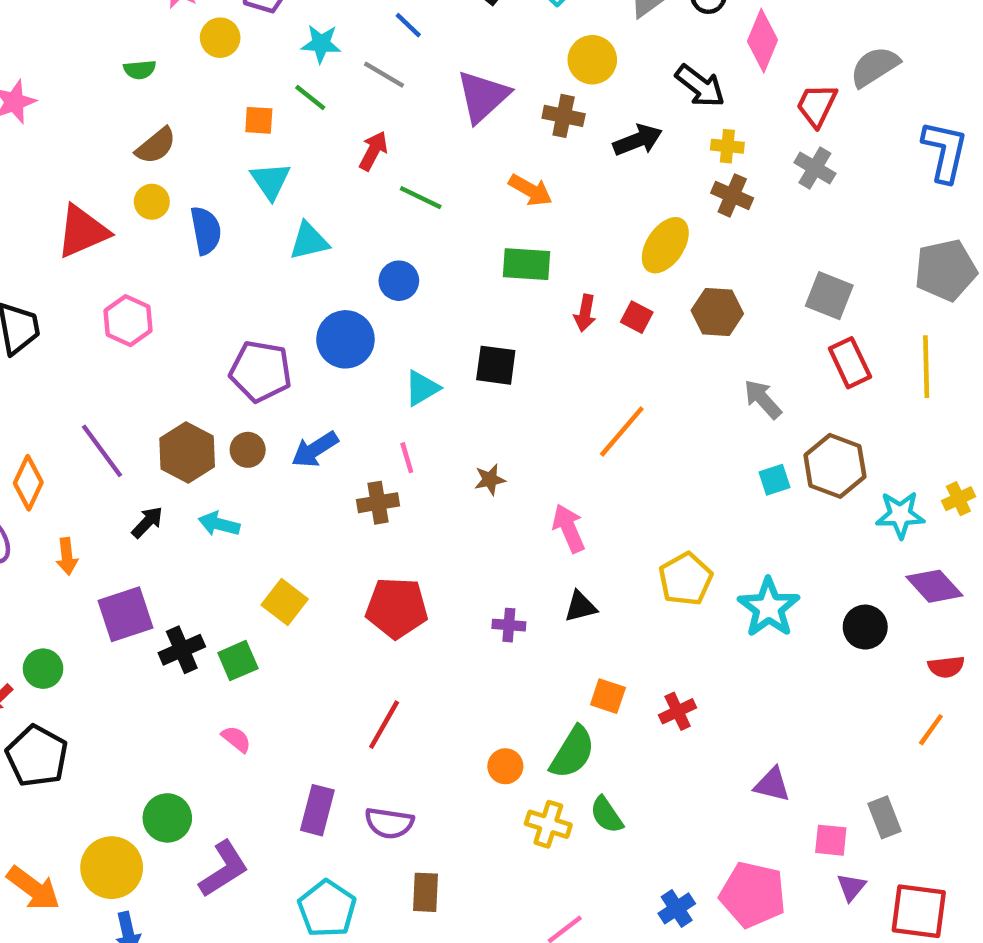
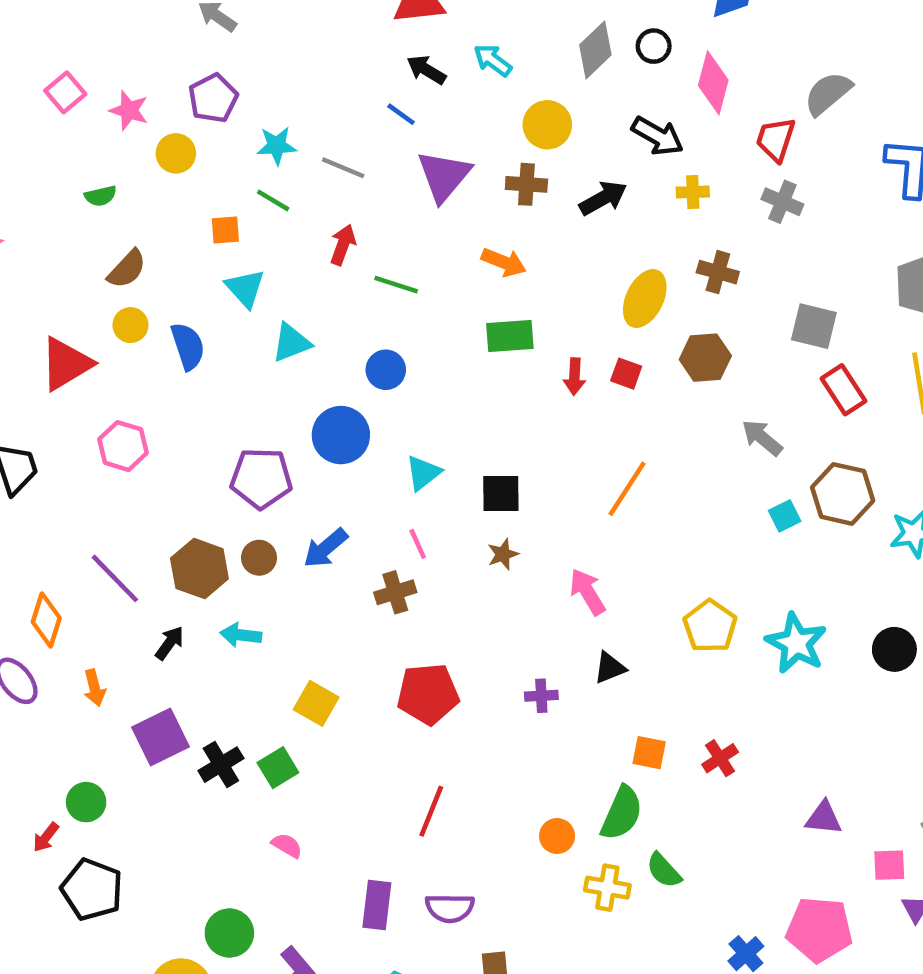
blue line: (408, 25) -> (401, 114), moved
brown cross: (732, 195) -> (718, 272), moved
black square: (496, 365) -> (501, 493), moved

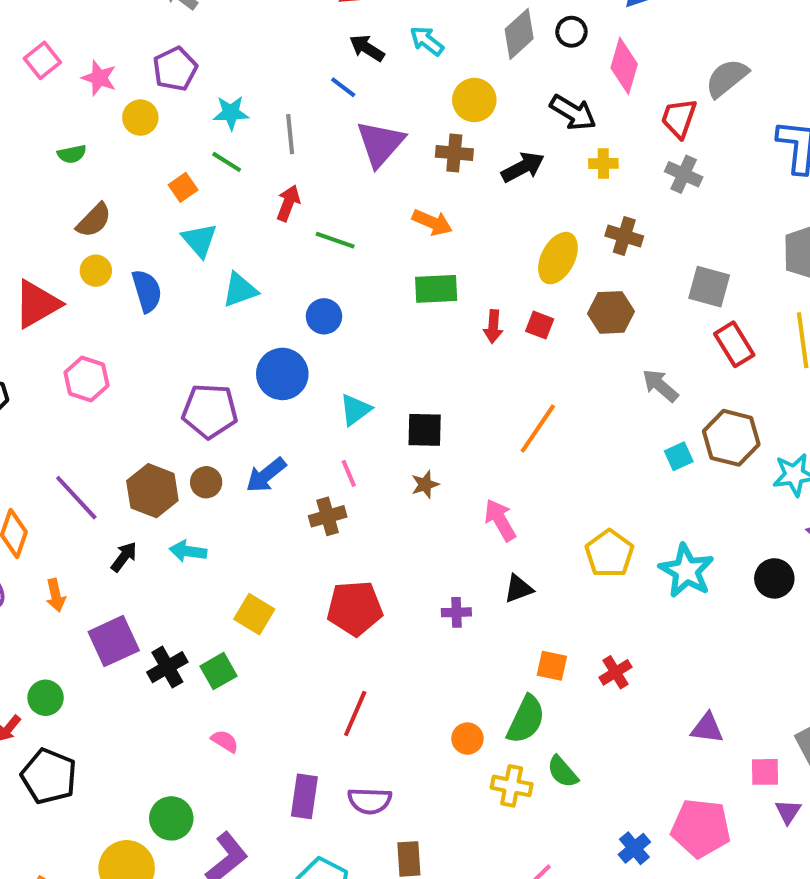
gray line: (343, 168) -> (290, 134), turned 60
orange square: (225, 230) -> (183, 187), turned -32

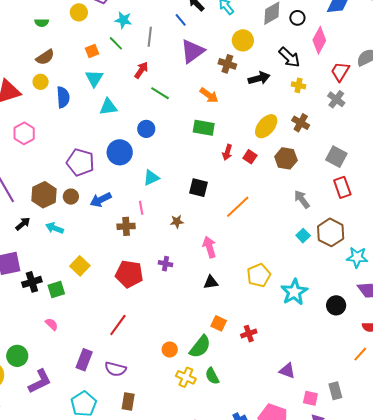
black square: (425, 430) -> (198, 188), moved
cyan square: (679, 456) -> (303, 236), turned -32
purple cross: (456, 612) -> (165, 264), moved

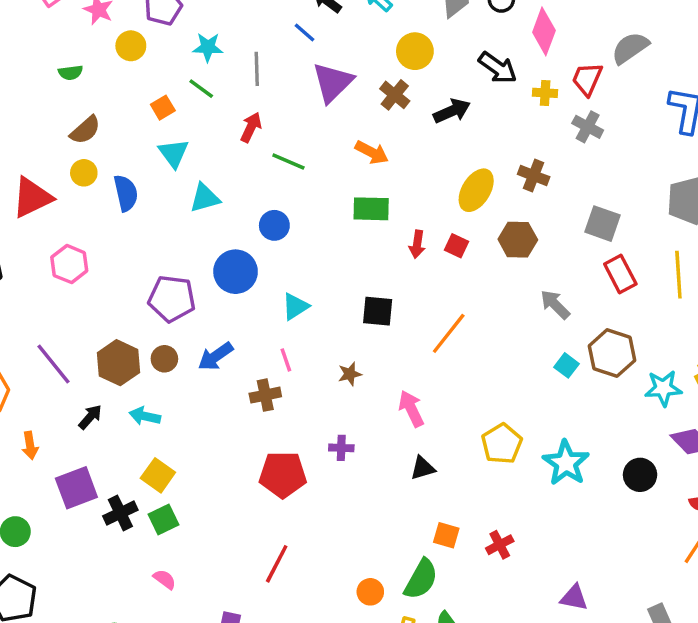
brown cross: (227, 64) -> (395, 95), turned 30
yellow cross: (299, 85) -> (545, 93), moved
yellow square: (80, 266) -> (158, 475), moved

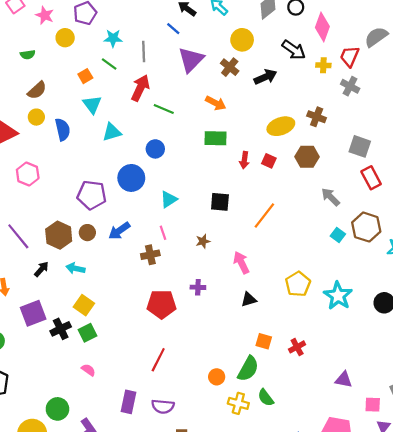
red arrow: (251, 127) -> (140, 88), size x1.4
yellow ellipse: (476, 190) -> (281, 126), turned 40

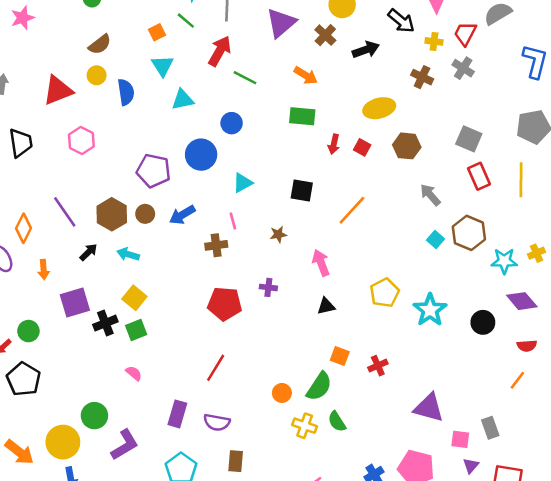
brown cross: (317, 117) -> (422, 77), moved
purple triangle: (344, 380) -> (429, 408), size x1.5

